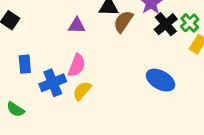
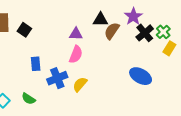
pink semicircle: (77, 65) -> (76, 55), moved

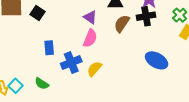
brown semicircle: (112, 31) -> (122, 24), moved
black cross: (145, 33) -> (146, 16), moved, turned 30
purple triangle: (76, 34) -> (90, 17), turned 32

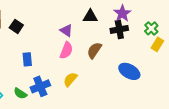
brown semicircle: (122, 24) -> (94, 50), moved
blue cross: (71, 63) -> (40, 86), moved

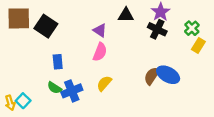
black square: (16, 26) -> (46, 26), size x1.5
black cross: (119, 29) -> (157, 29), turned 36
brown semicircle: (94, 50) -> (152, 76), moved
green semicircle: (20, 93) -> (54, 88), moved

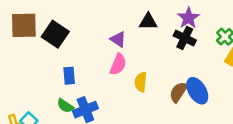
blue ellipse: (168, 75) -> (197, 91), turned 30
yellow semicircle: (104, 83) -> (141, 82), moved, turned -35

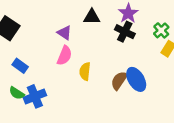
blue rectangle: (69, 76) -> (20, 66), turned -49

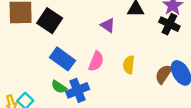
pink semicircle: (64, 56) -> (96, 61), moved
blue rectangle: (20, 66) -> (62, 59), size x1.5

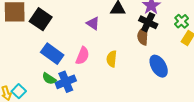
brown semicircle: (164, 74) -> (143, 36), moved, turned -30

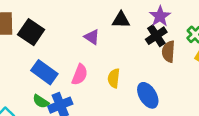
black cross: (148, 22) -> (156, 36), turned 30
brown semicircle: (143, 36) -> (168, 52), moved
blue ellipse: (159, 66) -> (148, 95), moved

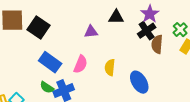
purple triangle: (92, 37) -> (91, 32), turned -40

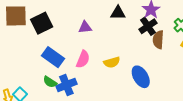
black square: (39, 28) -> (42, 23), turned 30
purple triangle: (91, 32) -> (85, 27), moved
yellow semicircle: (110, 67) -> (112, 62), turned -112

